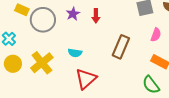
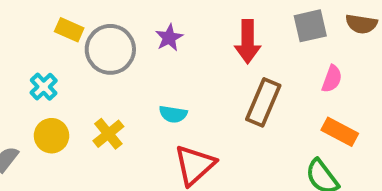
red arrow: (96, 16) -> (248, 42), moved, size x1.5
yellow cross: (42, 63) -> (108, 134), size x0.7

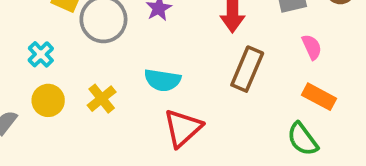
pink semicircle: (332, 79) -> (312, 47), turned -45
cyan semicircle: (173, 114) -> (162, 80), size x1.4

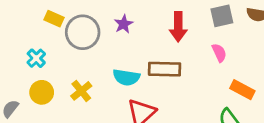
pink semicircle: (312, 47) -> (219, 53), moved
brown rectangle: (247, 69) -> (165, 69), moved, turned 68

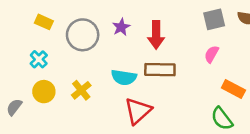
yellow rectangle: (54, 19) -> (44, 22), moved
red arrow: (178, 27) -> (156, 35), moved
pink semicircle: (219, 53) -> (212, 54), turned -126

